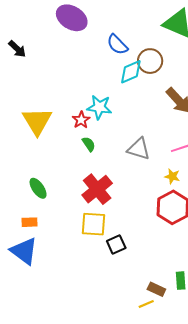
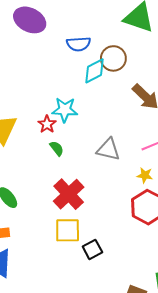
blue semicircle: (117, 45) -> (78, 44), turned -45

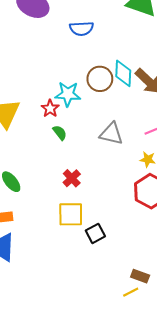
brown circle: (113, 58) -> (100, 79), moved
cyan diamond: (94, 71) -> (123, 73), moved, turned -60
red cross: (69, 194) -> (72, 178), size x0.6

